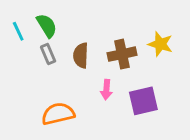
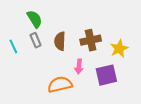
cyan line: (18, 31) -> (13, 46), moved
yellow star: (160, 44) -> (119, 49), moved, turned 30
orange semicircle: (58, 114) -> (60, 85), moved

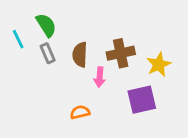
cyan line: (13, 46) -> (18, 39), moved
pink arrow: (79, 67) -> (100, 77), moved
orange semicircle: (60, 85) -> (80, 112), size x0.6

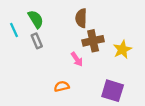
brown semicircle: (80, 55) -> (81, 18), moved
pink arrow: (100, 77) -> (77, 59), turned -40
purple square: (142, 100) -> (113, 91), moved, turned 30

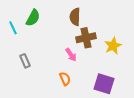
green semicircle: (36, 19) -> (33, 18), turned 60
gray rectangle: (37, 41) -> (25, 61), moved
orange semicircle: (62, 86) -> (65, 79), moved, turned 80

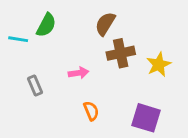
brown semicircle: (75, 17) -> (105, 24), turned 30
cyan line: (13, 28) -> (18, 39), turned -56
pink arrow: (71, 55) -> (79, 73), moved, turned -64

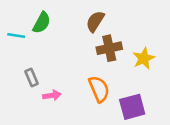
pink arrow: (79, 73) -> (52, 95), moved
orange semicircle: (91, 111) -> (99, 89), moved, size x1.5
purple square: (146, 118) -> (132, 107), turned -32

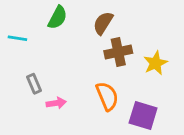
green semicircle: (42, 23) -> (58, 18), moved
purple square: (132, 107) -> (143, 115), turned 32

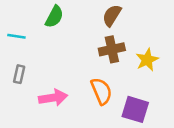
brown semicircle: (103, 23) -> (112, 15), moved
gray rectangle: (34, 84) -> (19, 74), moved, turned 36
pink arrow: (56, 103) -> (53, 98), size x1.5

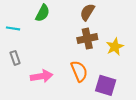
gray rectangle: (19, 74) -> (15, 58), turned -32

